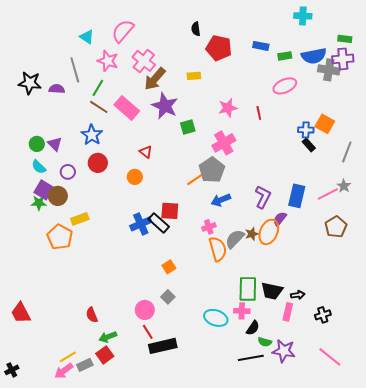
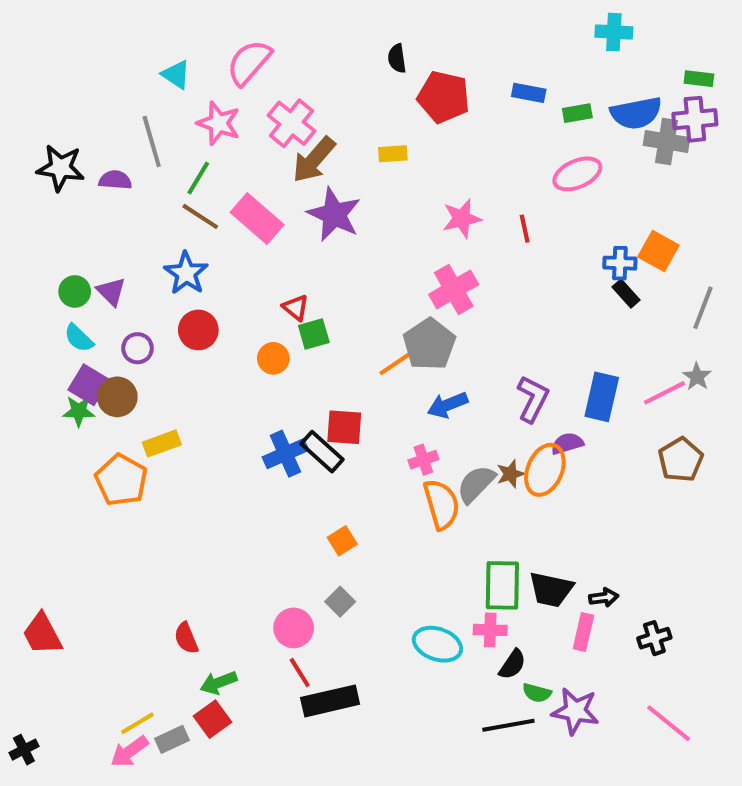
green square: (188, 127) -> (314, 334), moved
purple semicircle: (280, 219) -> (567, 443), turned 35

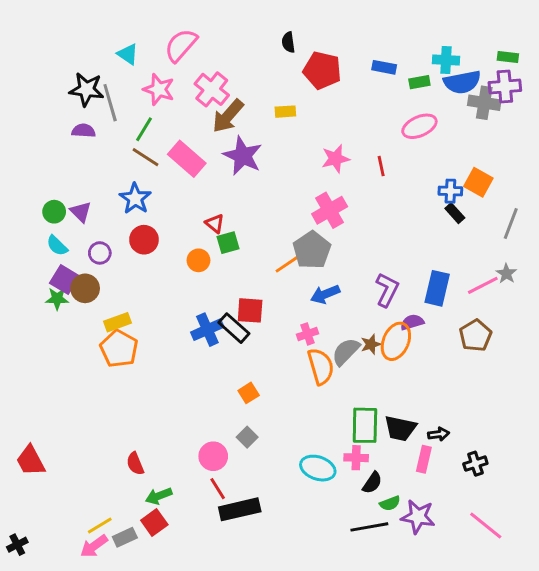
cyan cross: (614, 32) -> (446, 60), moved
black star: (60, 168) -> (87, 89), moved
brown pentagon: (681, 460) -> (475, 335), moved
orange pentagon: (121, 480) -> (119, 349), moved
green semicircle: (537, 693) -> (390, 503), turned -36

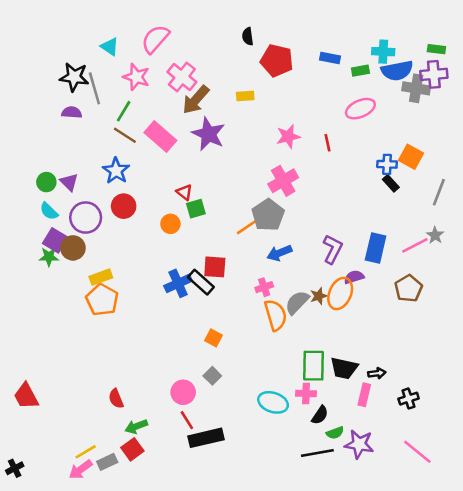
purple circle: (100, 253) -> (86, 218), size x1.6
orange square: (249, 393) -> (214, 338), turned -30

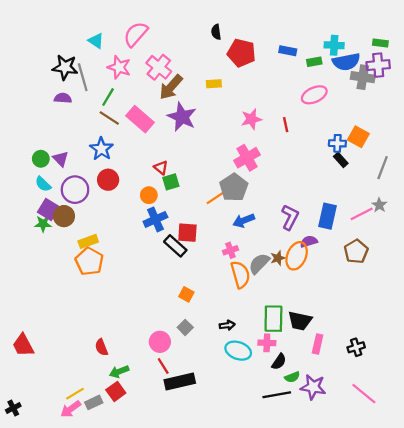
blue cross: (178, 283) -> (155, 219), moved
black arrow: (377, 373) -> (227, 325), moved

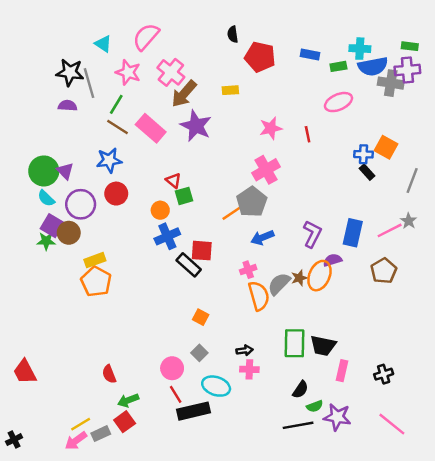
blue star: (101, 149) -> (109, 160), turned 30
green circle: (41, 159) -> (44, 171), size x1.6
pink cross: (267, 343) -> (249, 369), moved
cyan ellipse: (238, 351) -> (216, 386), moved

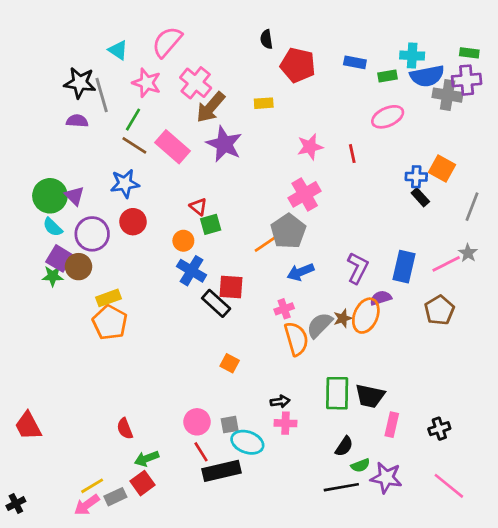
blue cross: (167, 236) -> (192, 271), turned -35
gray square: (199, 353) -> (230, 425), moved, turned 35

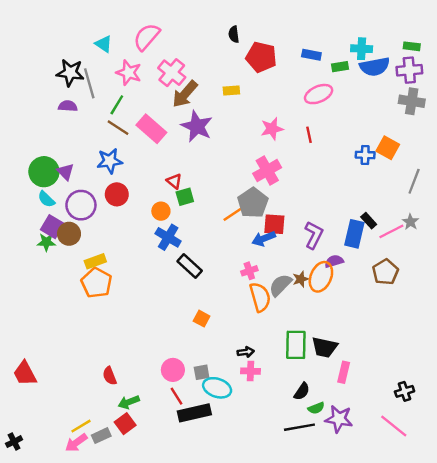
gray cross: (448, 95) -> (412, 101), moved
pink ellipse: (388, 117) -> (319, 94), moved
black rectangle: (420, 197) -> (369, 221), moved
red square: (231, 287) -> (274, 224), moved
black cross: (439, 429) -> (405, 391), moved

